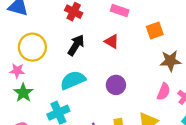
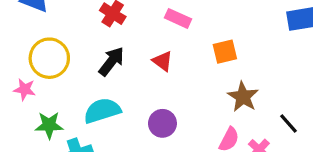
brown star: (170, 61) -> (243, 97), turned 30
green star: (23, 93) -> (49, 125), moved, turned 30

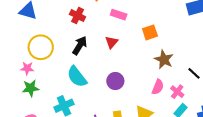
red triangle: (163, 61) -> (112, 42), turned 40
cyan semicircle: (102, 111) -> (77, 77), turned -105
green star: (49, 125) -> (31, 88), moved

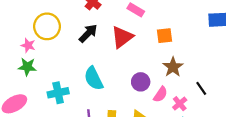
red triangle: (112, 42) -> (122, 37), size x1.6
cyan semicircle: (77, 77) -> (94, 78), moved
purple circle: (115, 81) -> (141, 82), moved

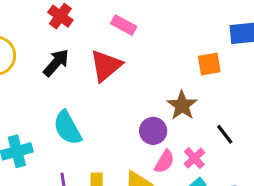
orange square: (165, 36) -> (209, 64), moved
purple circle: (141, 82) -> (153, 131), moved
pink semicircle: (160, 94) -> (164, 162), moved

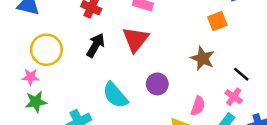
purple circle: (153, 131) -> (157, 84), moved
pink cross: (194, 158) -> (234, 97), moved

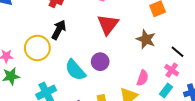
red triangle: (136, 39) -> (108, 24), moved
yellow circle: (46, 50) -> (37, 48), moved
purple circle: (157, 84) -> (100, 62), moved

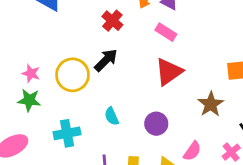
purple circle: (100, 62) -> (156, 124), moved
cyan semicircle: (75, 70) -> (112, 116), size x0.6

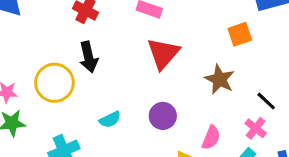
black arrow: (106, 60) -> (89, 57), turned 135
cyan semicircle: (112, 116) -> (110, 120), turned -78

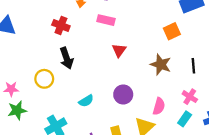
red triangle: (163, 54) -> (119, 50), size x0.6
yellow circle: (54, 83) -> (44, 79), size x0.7
black line: (266, 101) -> (193, 66), moved, turned 48

